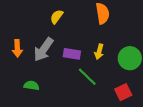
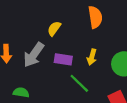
yellow semicircle: (57, 17) -> (54, 29), moved

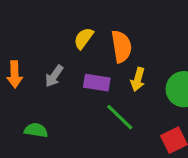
orange semicircle: (95, 17) -> (121, 47), moved
gray arrow: (34, 55) -> (54, 76), size x0.6

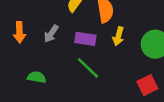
green line: (120, 117) -> (88, 68), moved

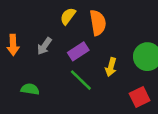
yellow arrow: (118, 36) -> (111, 67), moved
purple rectangle: (85, 39) -> (78, 51), turned -42

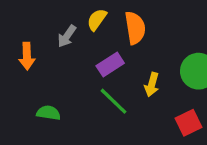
gray arrow: (44, 46) -> (67, 36), moved

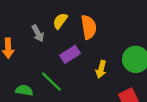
gray arrow: (67, 36) -> (38, 33), turned -63
green line: (113, 101) -> (51, 82), moved

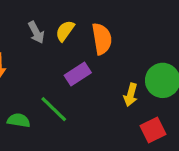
gray arrow: (38, 33) -> (36, 32), moved
yellow arrow: (101, 69) -> (131, 95), moved

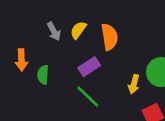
green line: (54, 109) -> (88, 96), moved
green semicircle: (19, 120) -> (43, 75), moved, turned -96

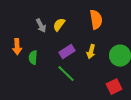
orange semicircle: (109, 37) -> (96, 20), moved
yellow arrow: (134, 84) -> (91, 52), moved

